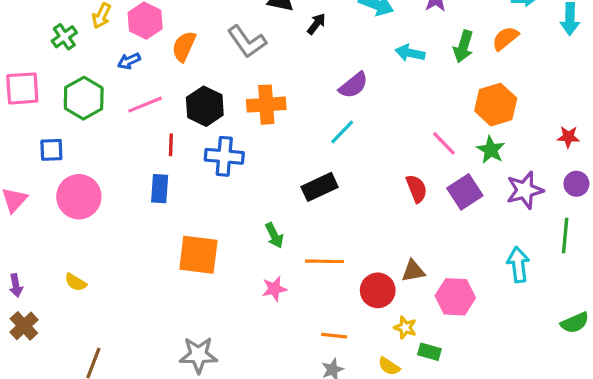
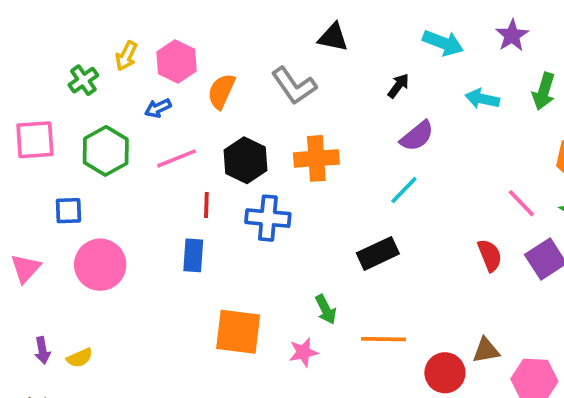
black arrow: (316, 24) -> (398, 86), moved
yellow semicircle: (76, 282) -> (80, 358), moved, turned -55
purple arrow: (16, 286) -> (42, 350), moved
pink star: (274, 289) -> (303, 352), moved

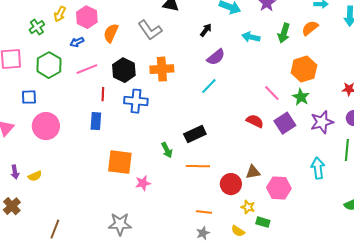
black rectangle: (378, 253) -> (195, 134), moved
red semicircle: (490, 255) -> (255, 121), turned -42
pink star: (303, 352) -> (143, 183), moved

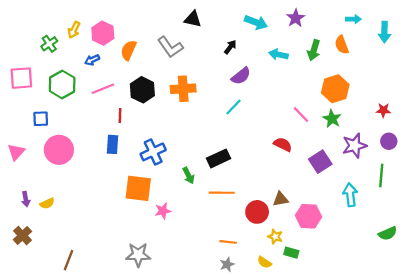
orange semicircle: (310, 28) -> (342, 45), turned -72
blue cross: (136, 101) -> (153, 152), moved, turned -30
purple square: (285, 123) -> (320, 162), moved

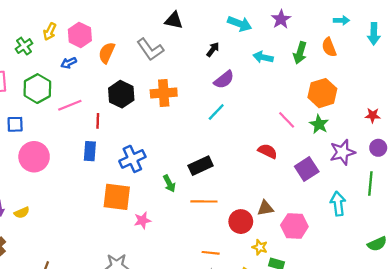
pink line: (103, 89) -> (70, 105), moved

